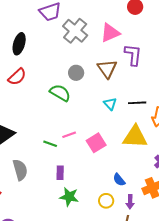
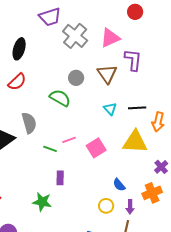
gray semicircle: (20, 170) -> (29, 123), moved
green star: (69, 197) -> (42, 202), moved

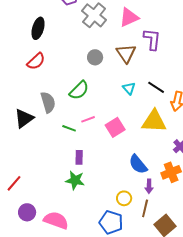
green semicircle: (60, 98) -> (79, 90), moved, turned 105
black line: (137, 108) -> (156, 87), turned 36
blue semicircle: (119, 185) -> (138, 164), size x1.5
green star: (42, 202) -> (75, 180), moved
yellow circle: (106, 206) -> (124, 198), moved

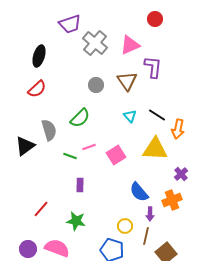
green star: (75, 180) -> (76, 221), moved
red line: (14, 183) -> (41, 209), moved
purple circle: (27, 212) -> (28, 249), moved

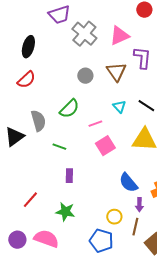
pink line: (89, 147) -> (95, 124), moved

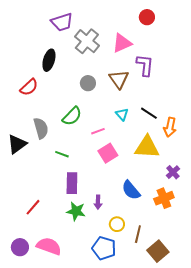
black ellipse: (28, 47) -> (49, 60), moved
purple rectangle: (69, 176) -> (72, 183), size x1.5
purple arrow: (139, 205) -> (98, 202), moved
green star: (65, 212) -> (76, 211), moved

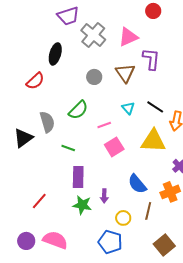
brown line: (138, 234) -> (148, 211), moved

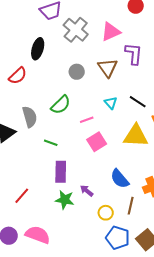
purple arrow: (104, 196) -> (87, 191), turned 128
blue pentagon: (110, 242) -> (118, 238), moved

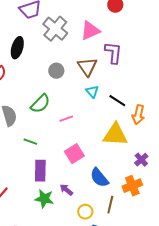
cyan triangle: (111, 103) -> (92, 92), moved
pink square: (97, 142) -> (74, 154), moved

